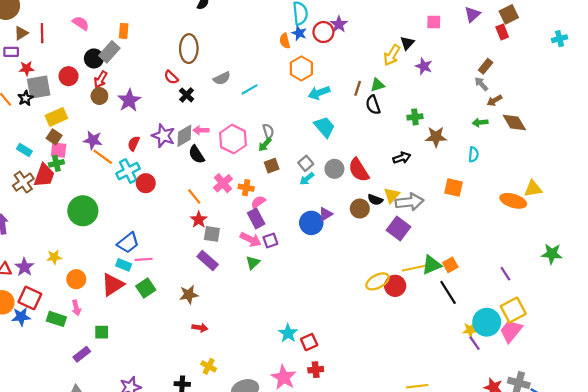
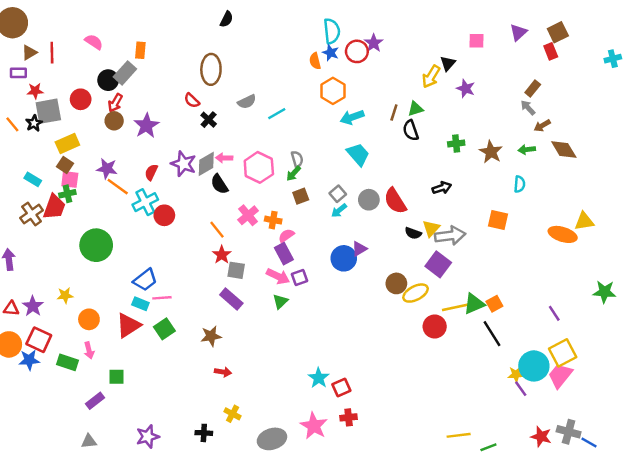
brown star: (436, 137) -> (491, 152), moved, turned 30
brown circle: (360, 209) -> (396, 283), moved
yellow ellipse: (377, 281) -> (415, 293), moved

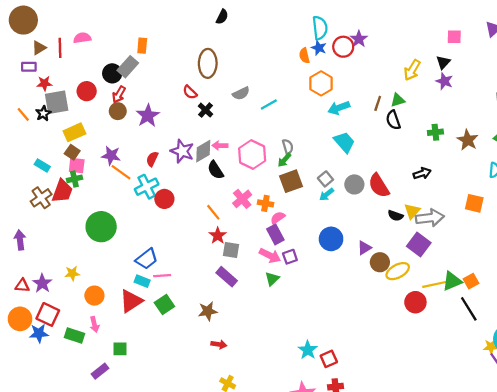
pink semicircle: (94, 42) -> (82, 38), moved, turned -42
black triangle: (448, 63) -> (443, 62), moved
brown square: (301, 196) -> (291, 181), size x1.5
purple triangle: (359, 249) -> (364, 248), moved

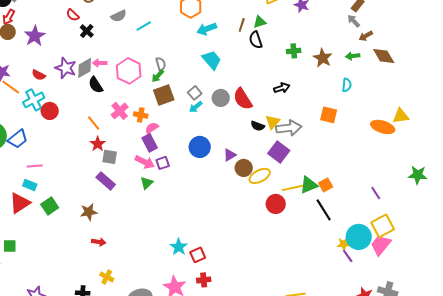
red semicircle: (152, 159) -> (39, 75), turned -88
blue trapezoid: (147, 259) -> (18, 139), moved
pink line: (162, 276) -> (35, 166), moved

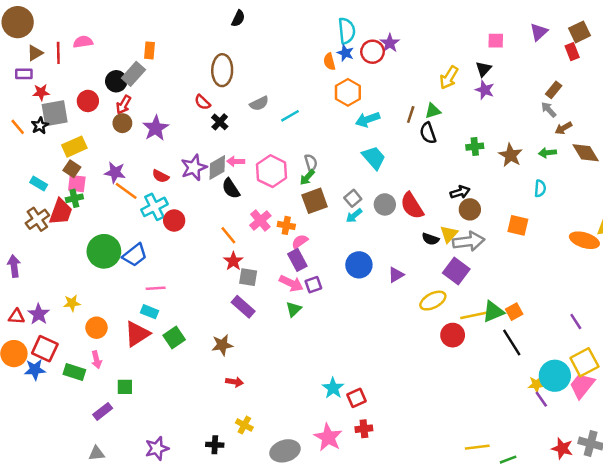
purple star: (66, 68) -> (194, 168), turned 30
brown circle: (244, 168) -> (470, 209), moved

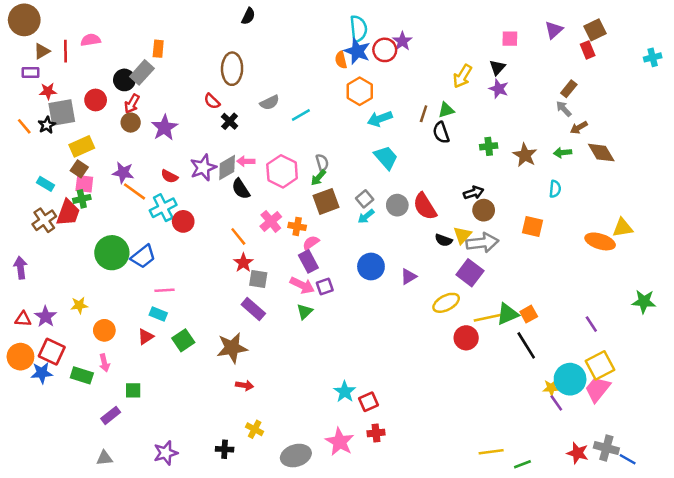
blue star: (345, 53) -> (357, 51), size x1.5
red triangle: (137, 334) -> (146, 337), size x0.6
brown star: (222, 345) -> (232, 348), size x1.4

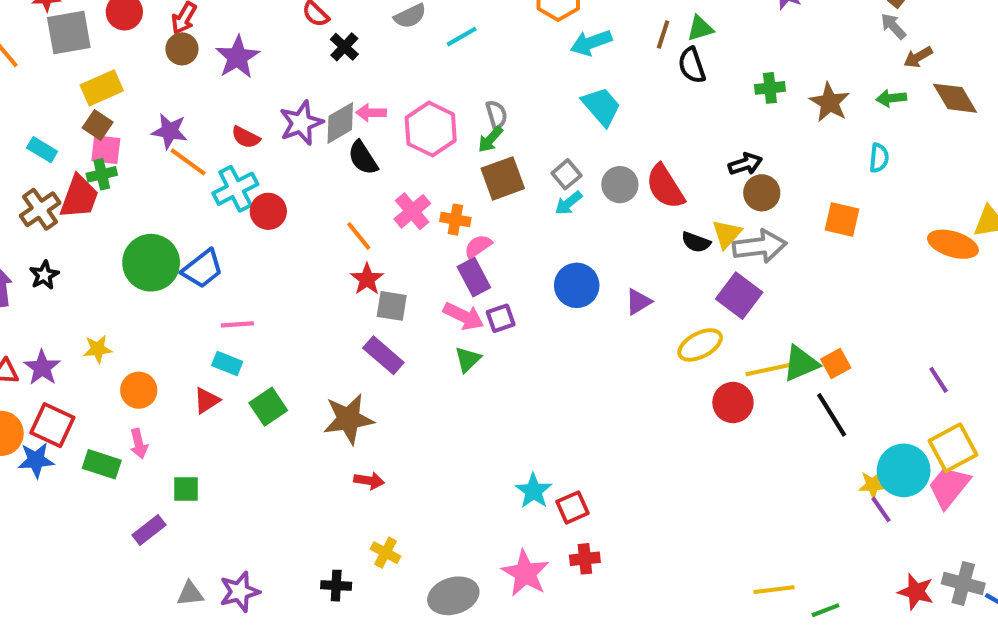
black star: (47, 125) -> (44, 275), moved
gray triangle: (104, 458) -> (190, 594), moved

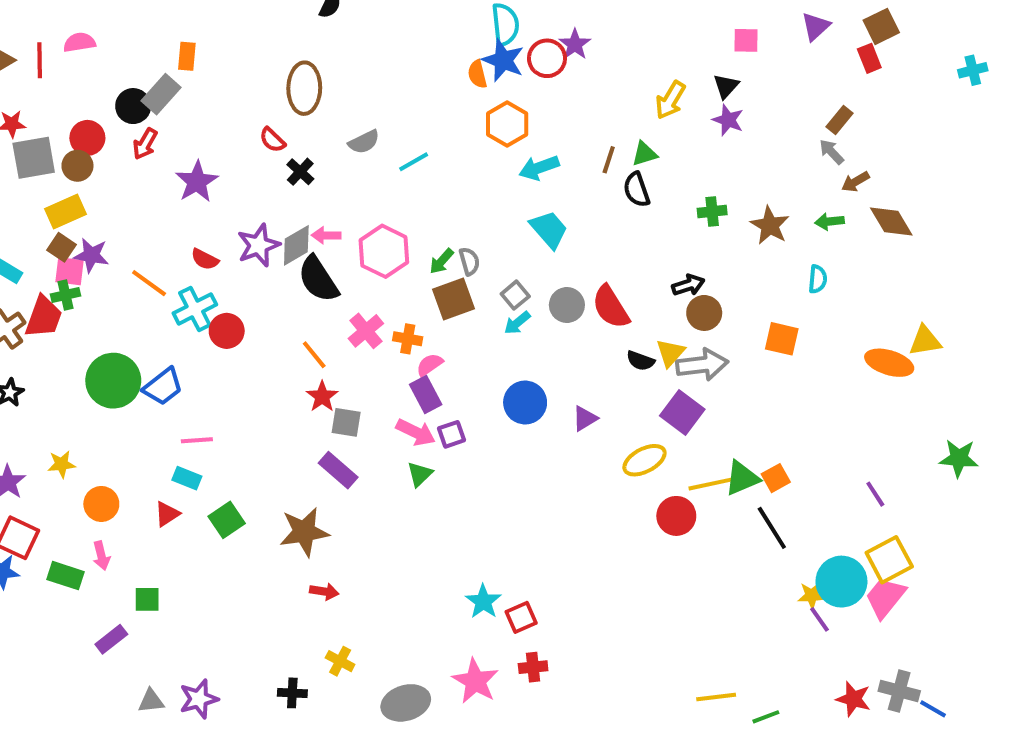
brown circle: (182, 49) -> (77, 166), moved
gray semicircle: (497, 115) -> (469, 261), moved
purple star: (170, 131) -> (91, 255), moved
black semicircle: (363, 158) -> (318, 279), size x1.4

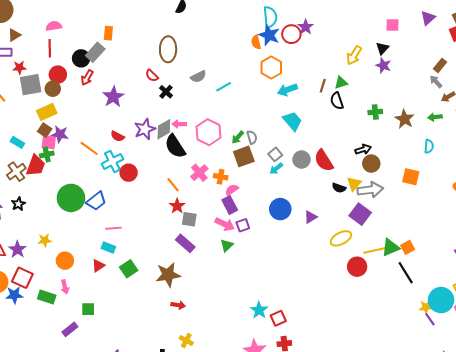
red line: (40, 60) -> (50, 48), moved

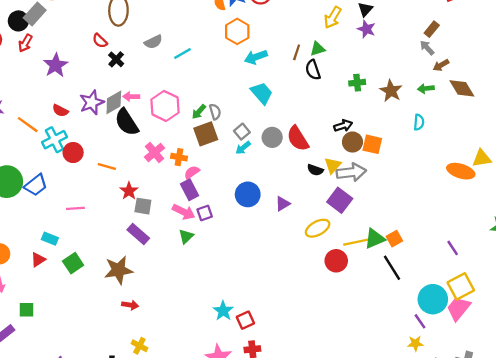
orange square: (411, 177) -> (372, 144), moved
orange line: (173, 185) -> (107, 166), moved, turned -35
pink line: (113, 228) -> (75, 208), moved
yellow star: (426, 307) -> (415, 343), moved

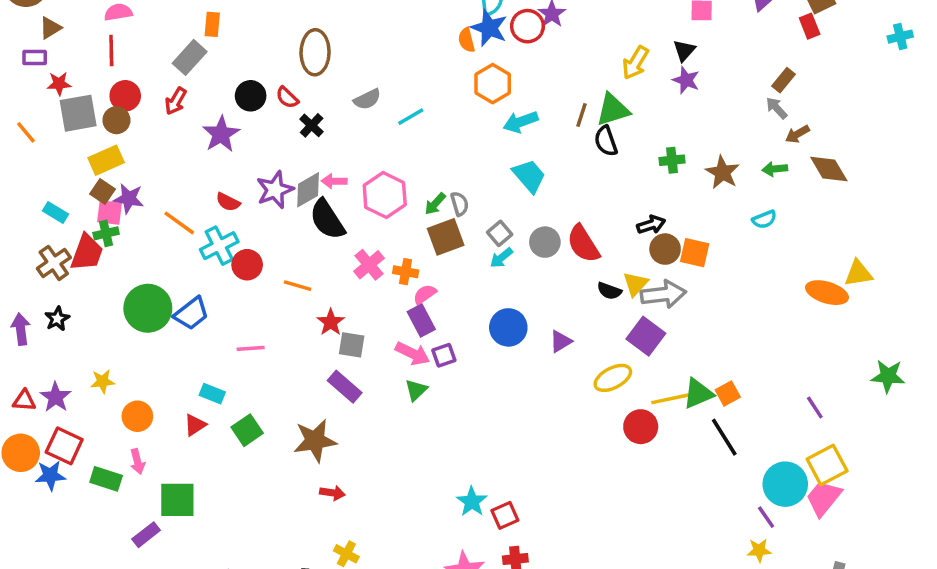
black circle: (18, 21) -> (251, 96), moved
green triangle: (318, 49) -> (613, 110), size x1.5
cyan semicircle: (419, 122) -> (764, 219), turned 63
green square: (26, 310) -> (177, 500), size x1.6

